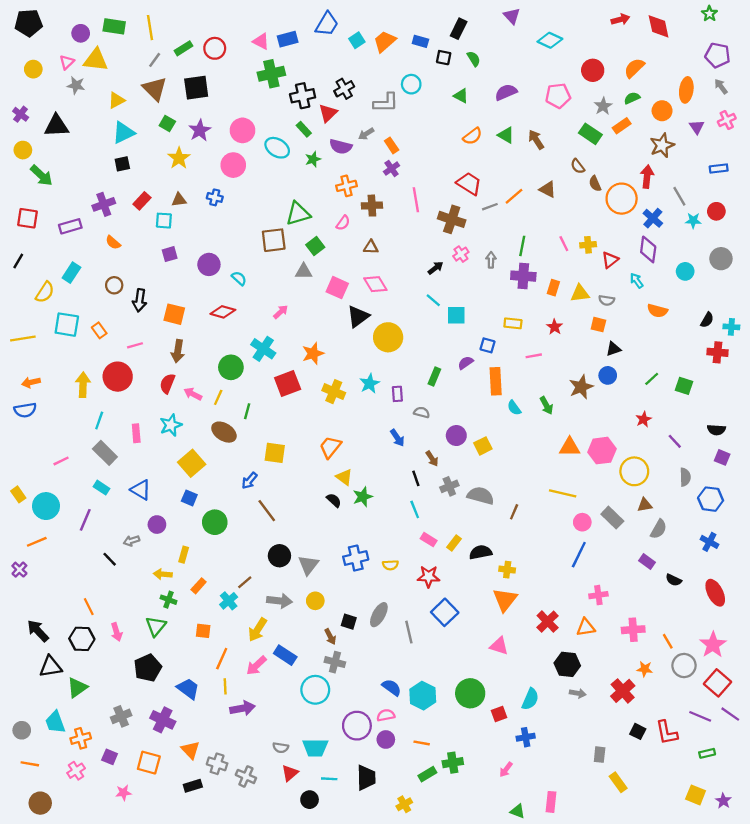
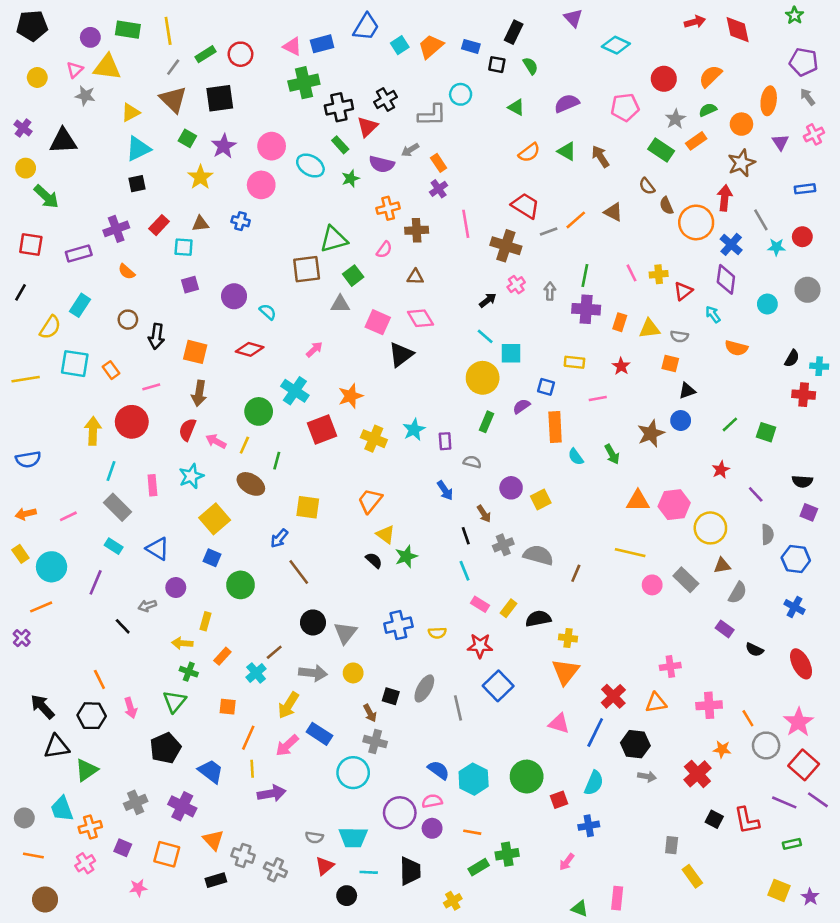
yellow circle: (388, 337) -> (483, 378), moved
orange arrow: (31, 382) -> (26, 514), moved
blue line: (579, 555) -> (595, 733), moved

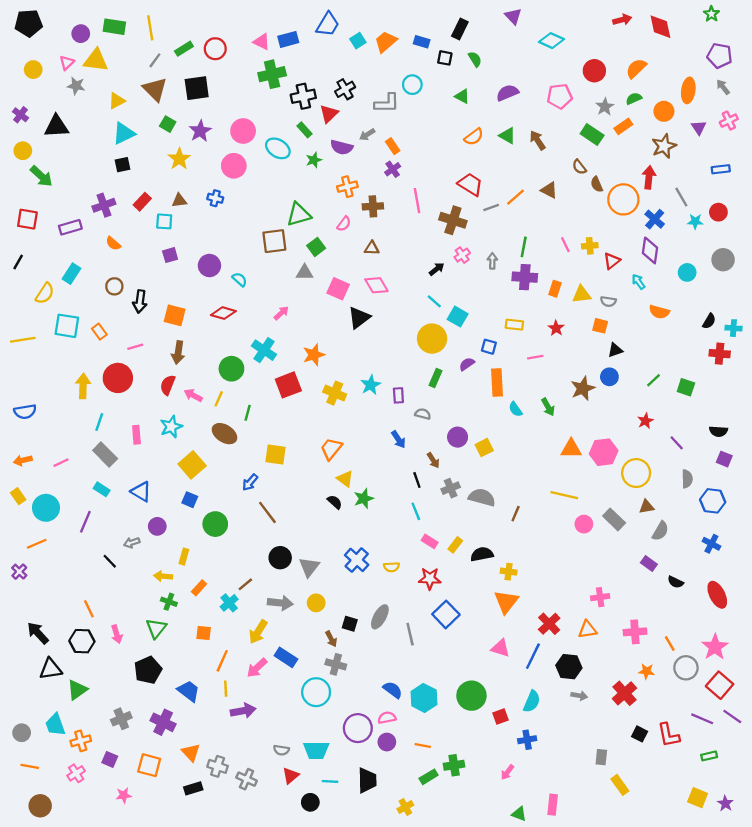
cyan square: (511, 353) -> (458, 317), turned 30
blue cross: (398, 625) -> (357, 560), turned -35

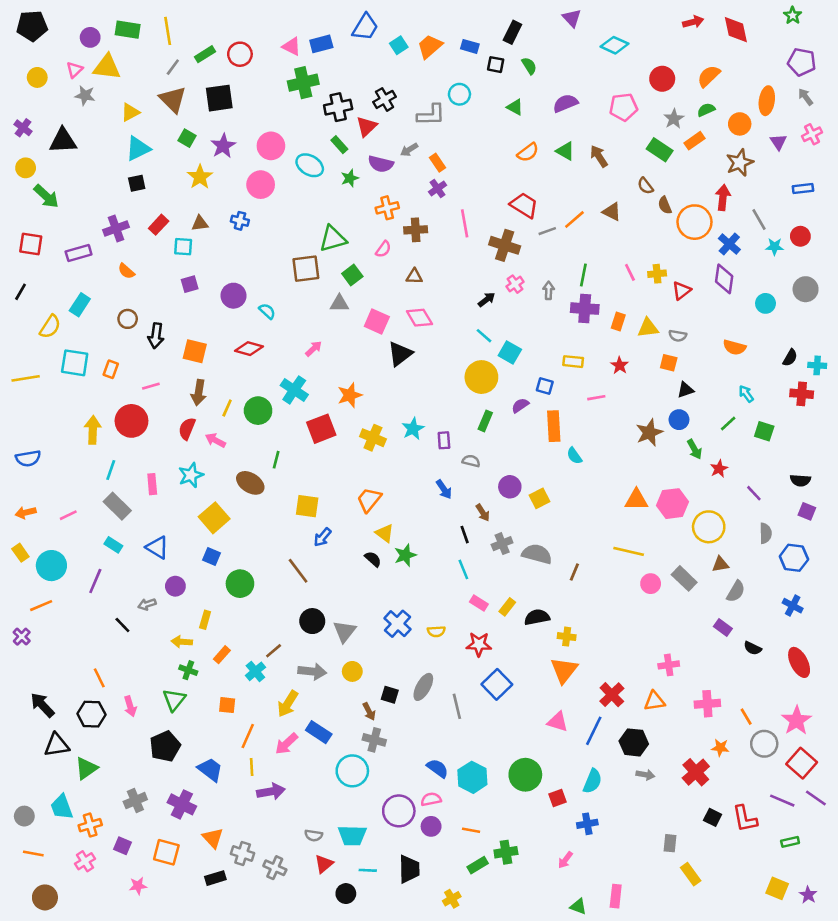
cyan arrow: (638, 282) -> (746, 394), moved
orange rectangle: (99, 332) -> (111, 369), turned 56
yellow line: (219, 399) -> (227, 408), moved
green arrow: (548, 407) -> (694, 449), moved
blue arrow: (250, 482) -> (323, 537), moved

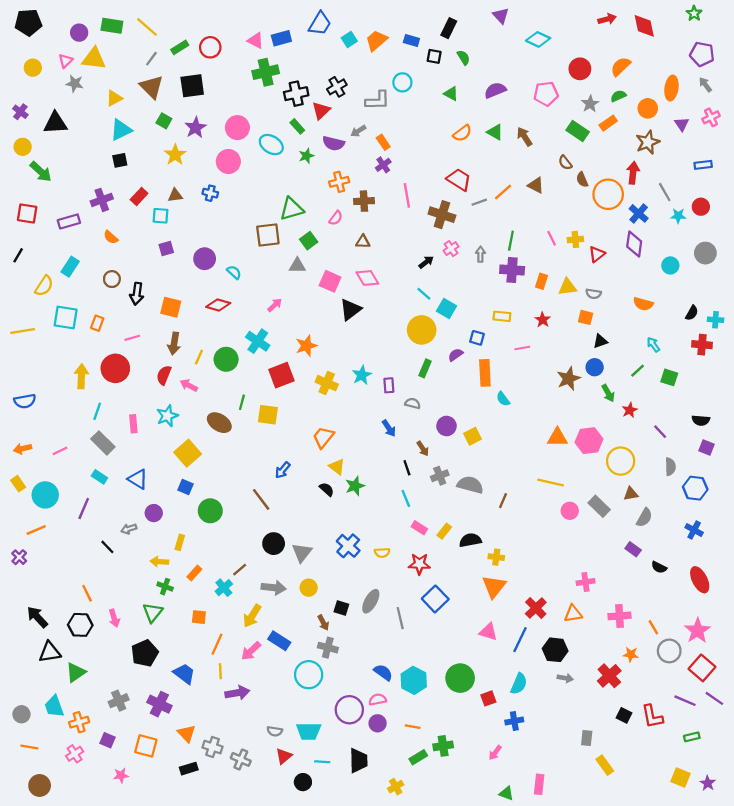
yellow line: (168, 31) -> (147, 27), turned -40
yellow square: (307, 506) -> (268, 415), moved

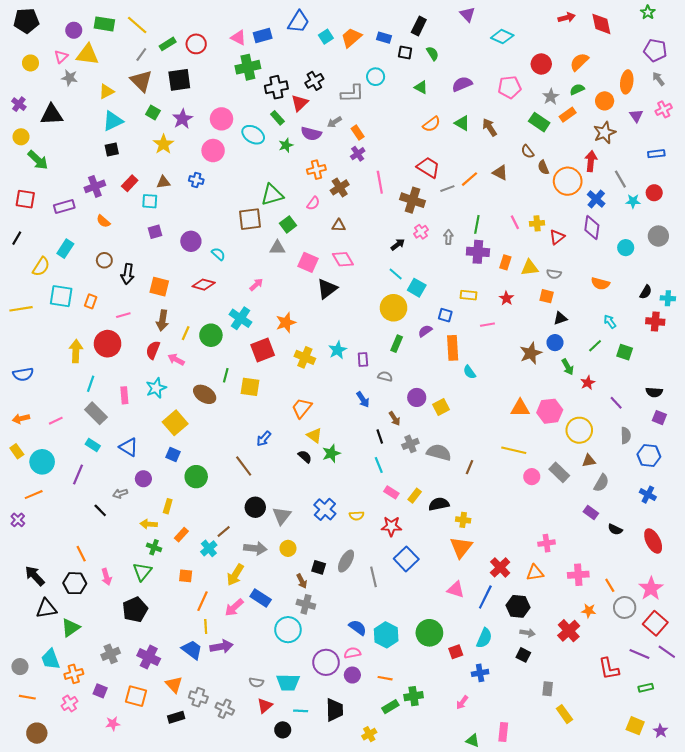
brown cross: (364, 201) -> (340, 187), turned -30
blue trapezoid: (184, 674) -> (192, 650), moved
black square: (624, 715) -> (523, 655), moved

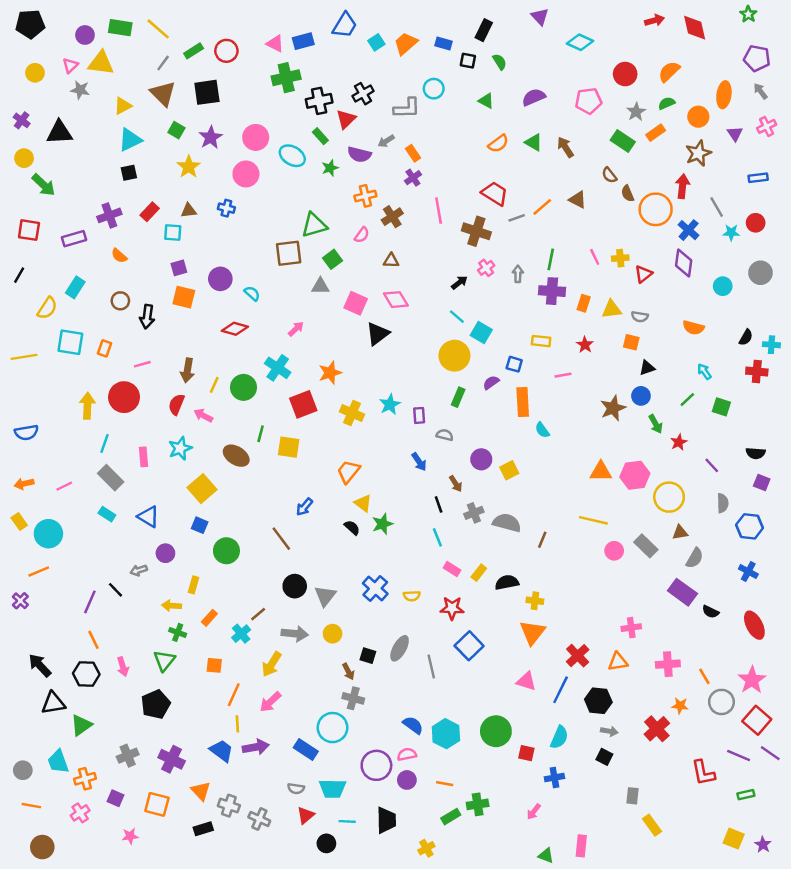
orange square: (159, 287) -> (184, 297), moved
purple line: (78, 475) -> (90, 602), moved
purple rectangle: (591, 513) -> (682, 592), size x1.6
blue rectangle: (261, 598) -> (306, 750), moved
red square: (456, 652) -> (526, 753), turned 32

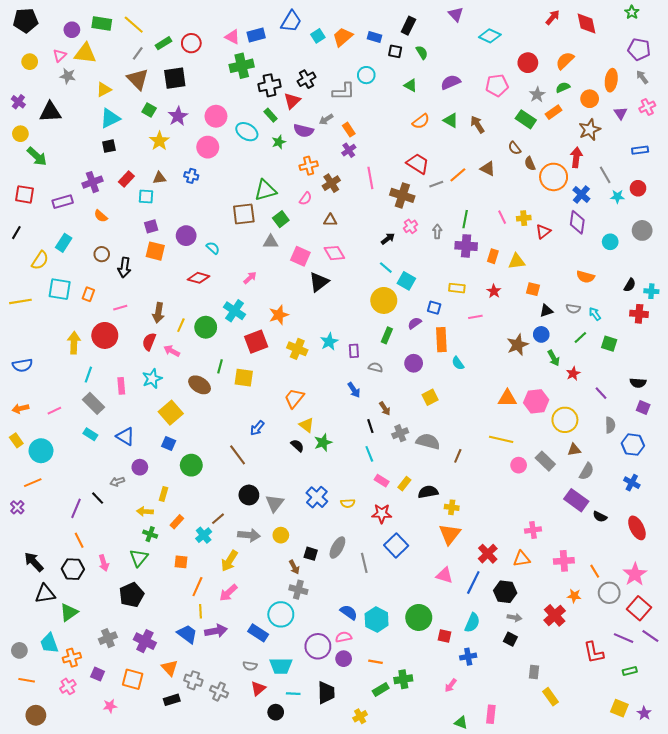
red arrow: (654, 20) -> (553, 17), turned -35
gray semicircle: (640, 317) -> (573, 309), moved
purple circle: (481, 459) -> (414, 363), moved

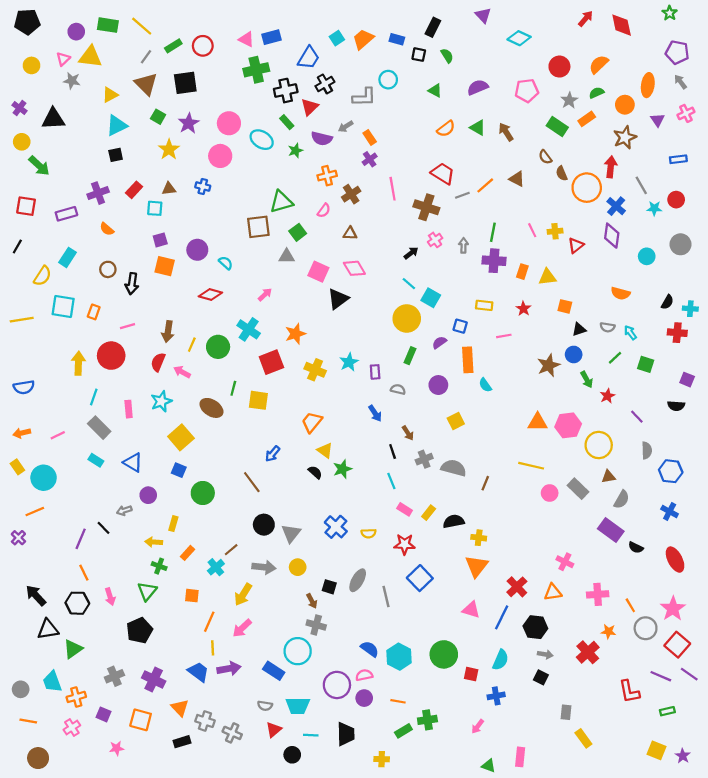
blue trapezoid: (291, 22) -> (309, 58), moved
purple square: (643, 408) -> (687, 380), moved
pink cross: (533, 530) -> (565, 562), turned 35
yellow cross: (360, 716) -> (382, 759), turned 32

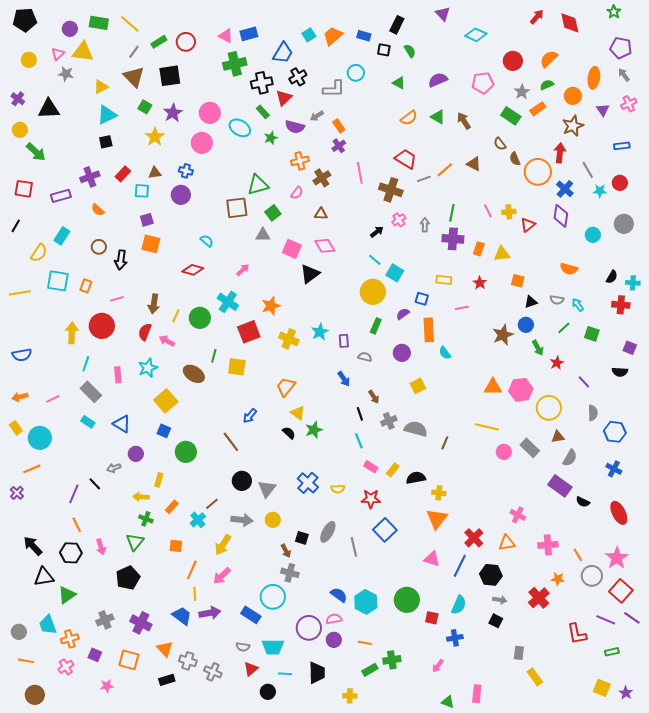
purple circle: (197, 250) -> (181, 195), moved

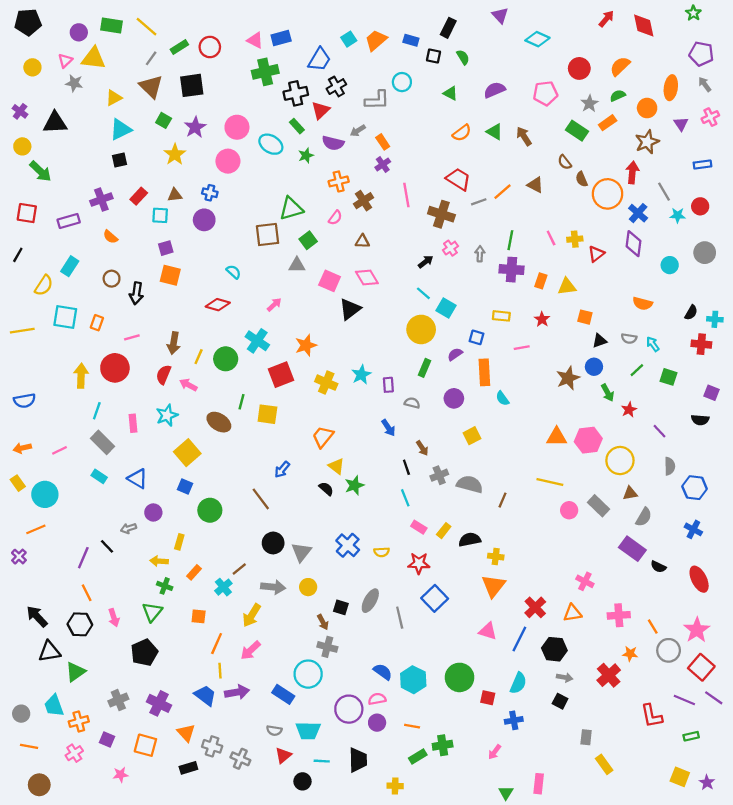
green triangle: (448, 702) -> (506, 793), turned 40

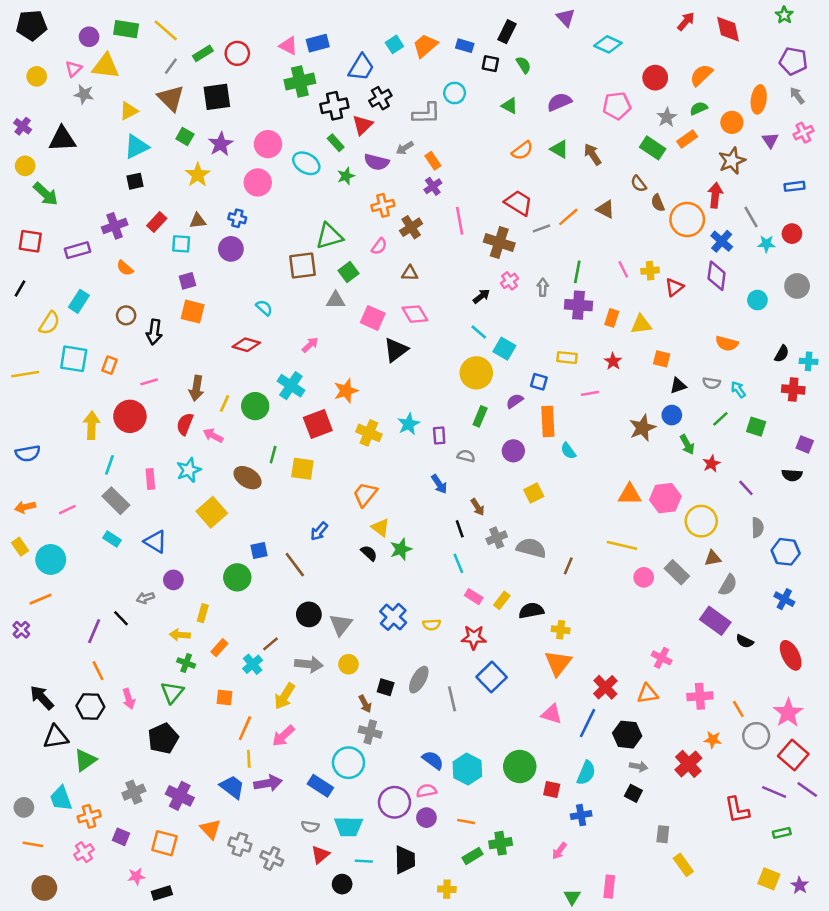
blue square: (185, 487) -> (259, 551), moved, turned -35
black rectangle: (188, 768) -> (162, 893), moved

